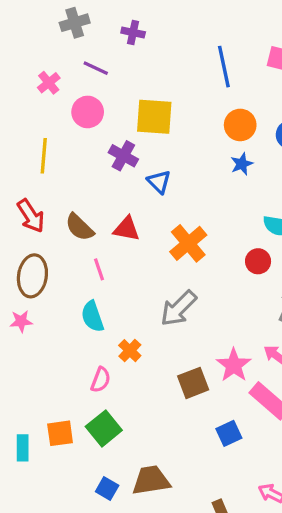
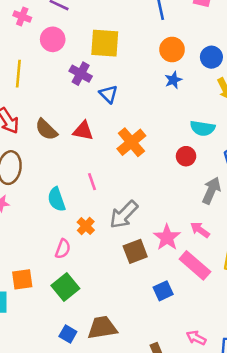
pink cross: (49, 83) -> (22, 16), turned -30
pink line: (99, 269) -> (92, 182), moved
gray arrow: (179, 308) -> (124, 215), moved
orange square: (60, 433) -> (22, 279), moved

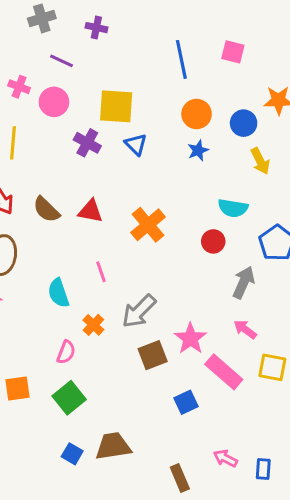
pink cross: (22, 16) -> (19, 87), moved
blue triangle: (109, 94) -> (136, 144), moved
pink arrow: (200, 230) -> (245, 329), moved

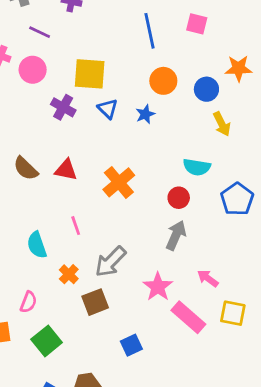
blue star: (198, 150) -> (145, 114), moved
gray arrow: (244, 282) -> (176, 235), moved
pink semicircle: (66, 352) -> (28, 302), moved
brown square: (153, 355) -> (95, 302), moved
blue square: (186, 402) -> (131, 345), moved

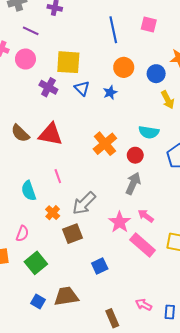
red triangle: (66, 170) -> (51, 134), size x1.4
orange cross: (119, 182) -> (105, 144), moved
pink arrow: (208, 278) -> (146, 216), moved

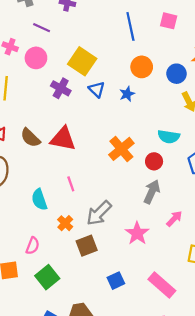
yellow square: (68, 62) -> (82, 61), turned 30
pink arrow: (146, 216) -> (174, 219), moved, turned 98
pink rectangle: (143, 245) -> (162, 285), moved

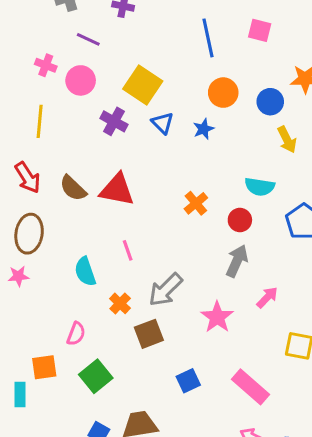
orange cross: (121, 149) -> (196, 203), size x0.7

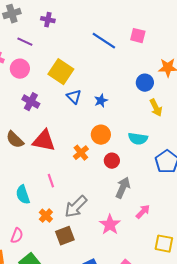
blue line: (208, 38) -> (104, 41), turned -45
orange circle: (223, 93) -> (101, 135), moved
purple cross: (114, 121) -> (31, 102), moved
orange cross: (196, 203) -> (81, 153), moved
red circle: (240, 220) -> (112, 161), moved

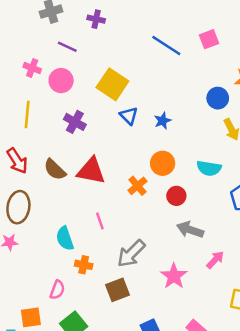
pink square: (138, 36) -> (209, 39), turned -35
gray arrow: (123, 188) -> (190, 230), turned -95
orange cross: (46, 216) -> (84, 265), moved, turned -32

